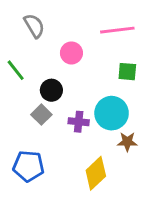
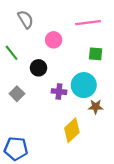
gray square: (41, 115) -> (17, 94), moved
blue pentagon: (28, 166) -> (16, 149), moved

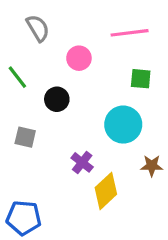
purple cross: (59, 92) -> (82, 162), moved, turned 32
gray square: (17, 94) -> (25, 137), turned -32
brown star: (96, 107) -> (152, 166), moved

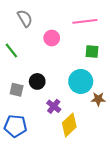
black circle: (57, 99) -> (37, 81), moved
brown star: (152, 166) -> (98, 99), moved
blue pentagon: (24, 218) -> (15, 126), moved

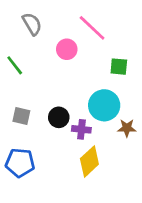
pink line: (85, 21) -> (92, 28), moved, turned 50
black circle: (37, 81) -> (59, 117), moved
purple cross: (54, 106) -> (81, 129), moved, turned -32

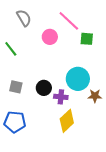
green square: (119, 67) -> (87, 39), moved

